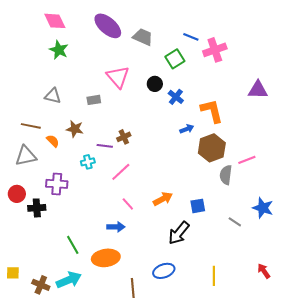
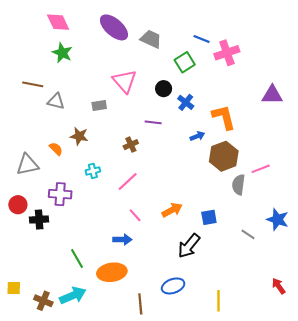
brown line: (31, 126) -> (33, 84), moved
purple line: (105, 146) -> (153, 122), moved
yellow line: (214, 276) -> (218, 301), moved

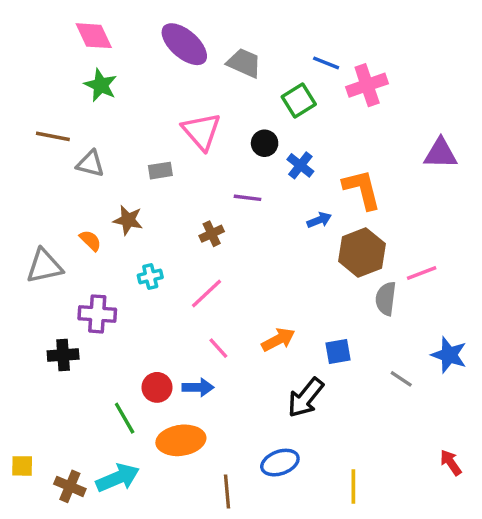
red circle: (18, 205) -> (157, 387), moved

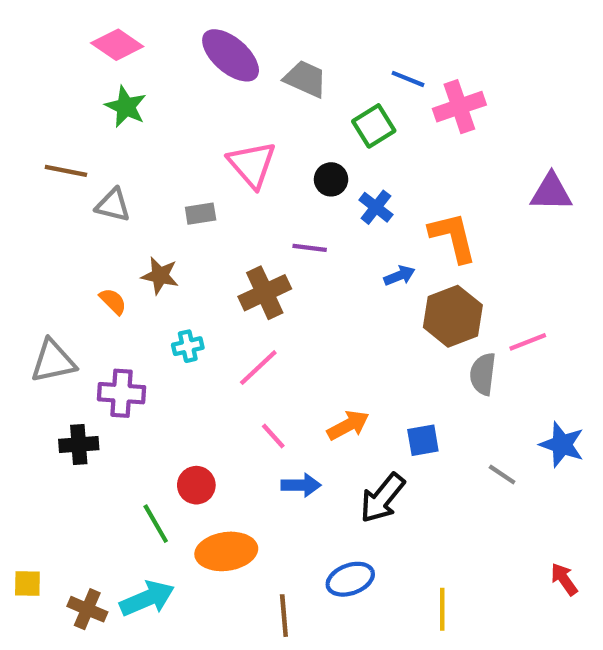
pink diamond: (94, 36) -> (117, 45), turned -30
brown cross: (212, 234) -> (265, 293), size x1.6
gray triangle: (44, 266) -> (53, 361), moved
blue arrow: (198, 387) -> (301, 485), moved

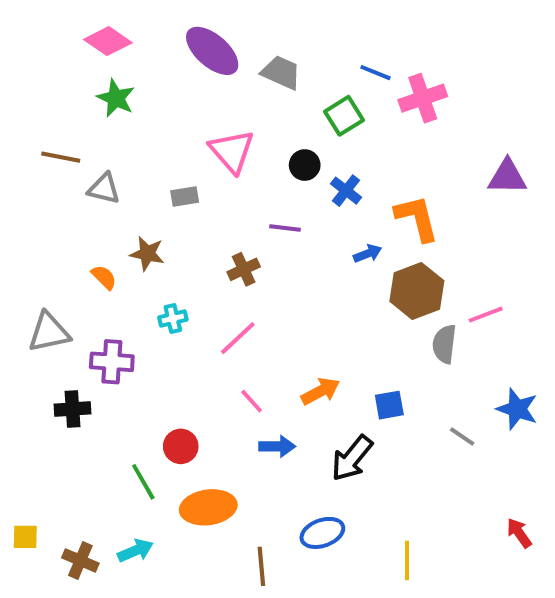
brown cross: (265, 293) -> (244, 269), size x0.7
cyan arrow: (147, 598) -> (135, 551), size x0.7

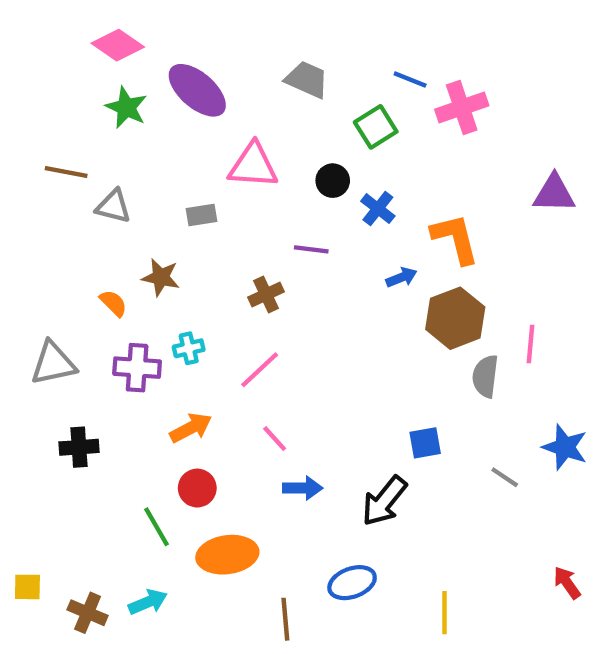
purple ellipse: (212, 51) -> (197, 90), moved
pink triangle: (232, 151) -> (253, 166), turned -45
pink line: (486, 315) -> (530, 344), turned -64
purple cross: (112, 362) -> (137, 368), moved
orange arrow: (320, 391) -> (191, 428), moved

